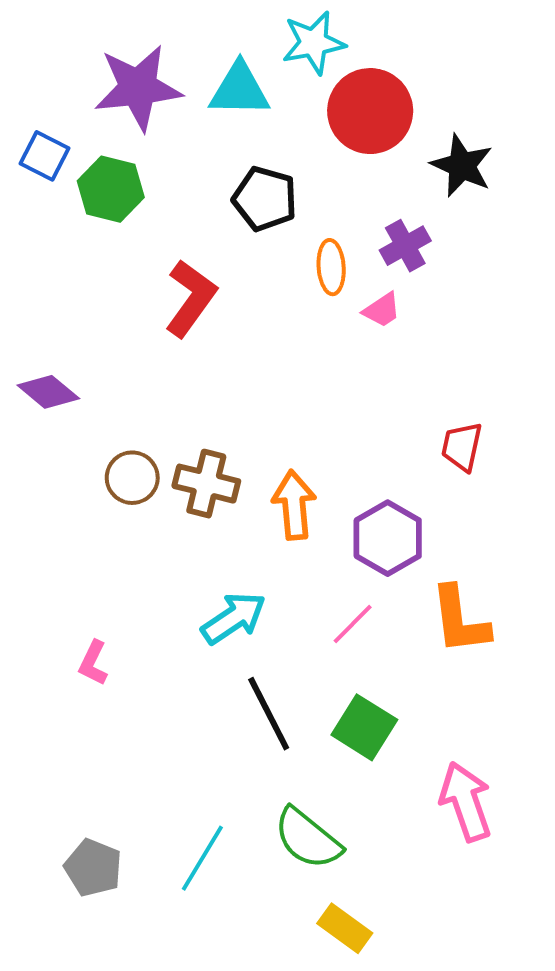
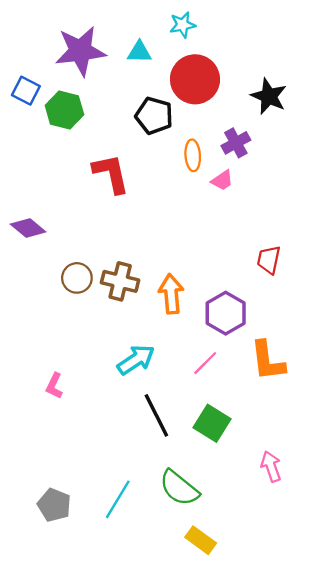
cyan star: (314, 43) -> (183, 25), size x0.7
cyan triangle: (239, 90) -> (139, 52), size x0.7
red circle: (370, 111) -> (195, 79), moved
red L-shape: (191, 298) -> (111, 174), turned -48
pink arrow: (466, 801) -> (271, 466), size x0.7

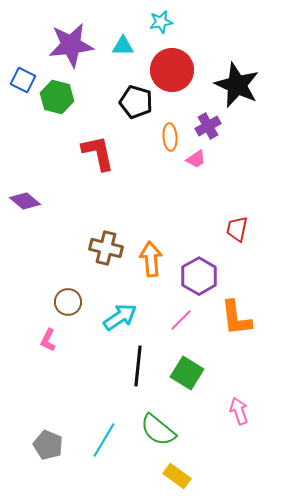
black star: (269, 96) -> (237, 85), size x1.4
brown circle: (77, 278) -> (68, 302), moved
black line: (156, 415) -> (138, 366), turned 33

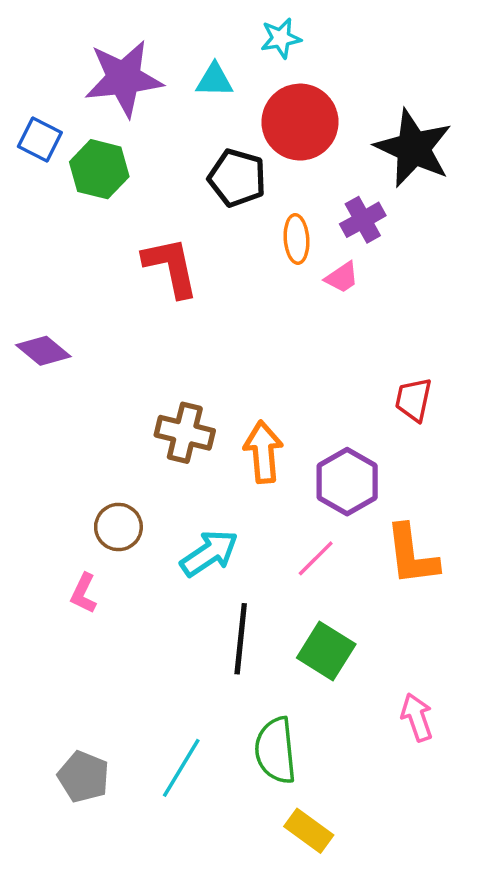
green semicircle: (158, 430) -> (276, 750), turned 45

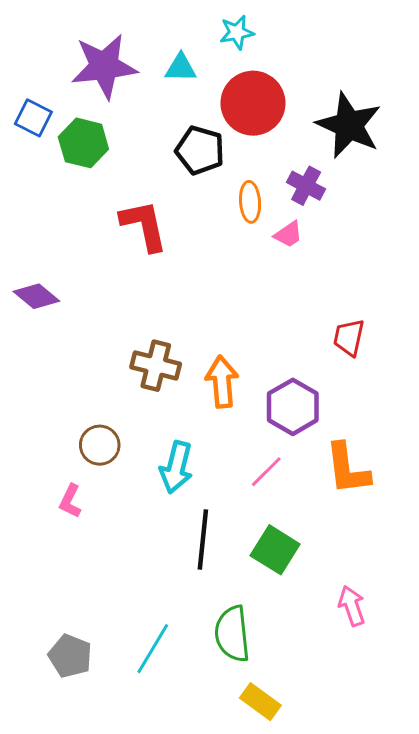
purple cross: (363, 220) -> (306, 186), turned -33
cyan arrow: (209, 553) -> (176, 467), turned 138

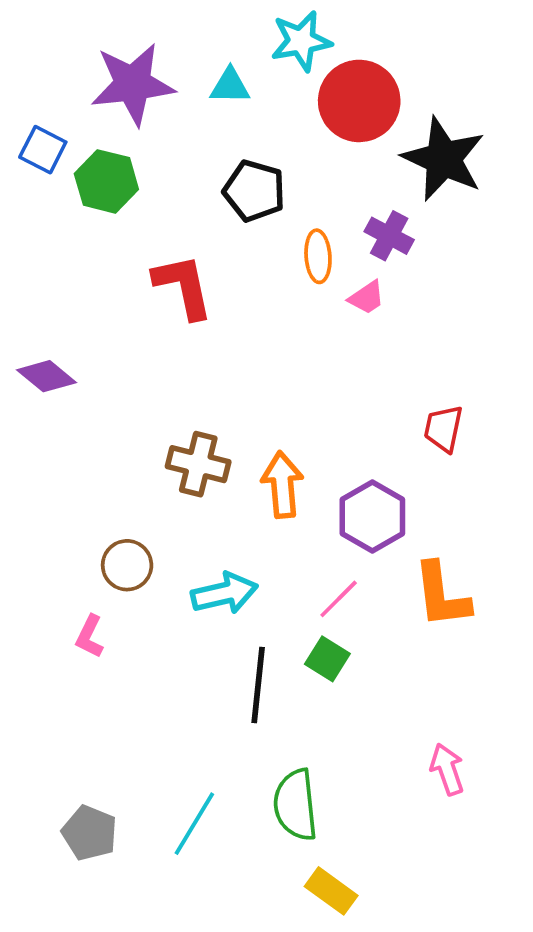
cyan star: (237, 32) -> (301, 41), size x1.4
red circle: (253, 103) -> (359, 101), moved
cyan arrow: (176, 467) -> (224, 593), turned -117
green square: (275, 550) -> (327, 659), moved, size x0.7

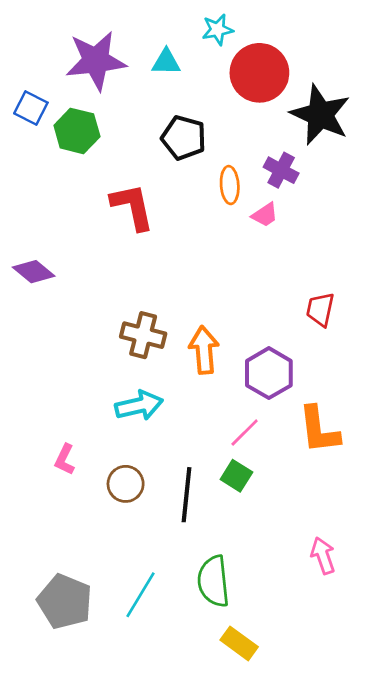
cyan star: (301, 41) -> (218, 30), size x0.7
brown circle: (127, 565) -> (126, 484), moved
cyan arrow: (224, 593) -> (139, 405), moved
gray pentagon: (90, 833) -> (65, 602), size x1.4

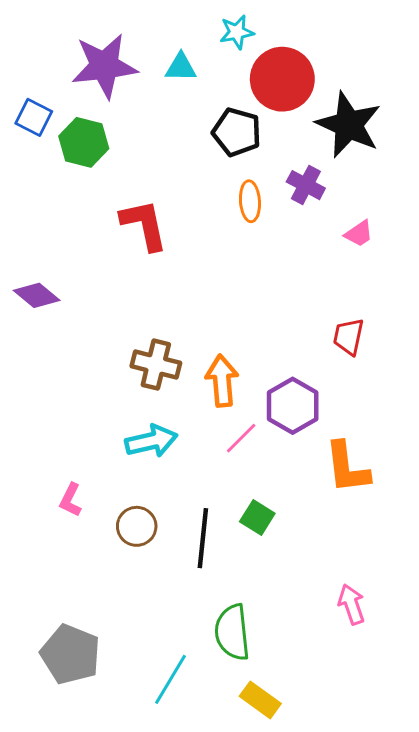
black pentagon: (184, 138) -> (237, 132), moved
pink trapezoid: (265, 215) -> (359, 234), moved
pink line: (245, 433) -> (241, 438), moved
cyan line: (140, 595) -> (171, 679), moved

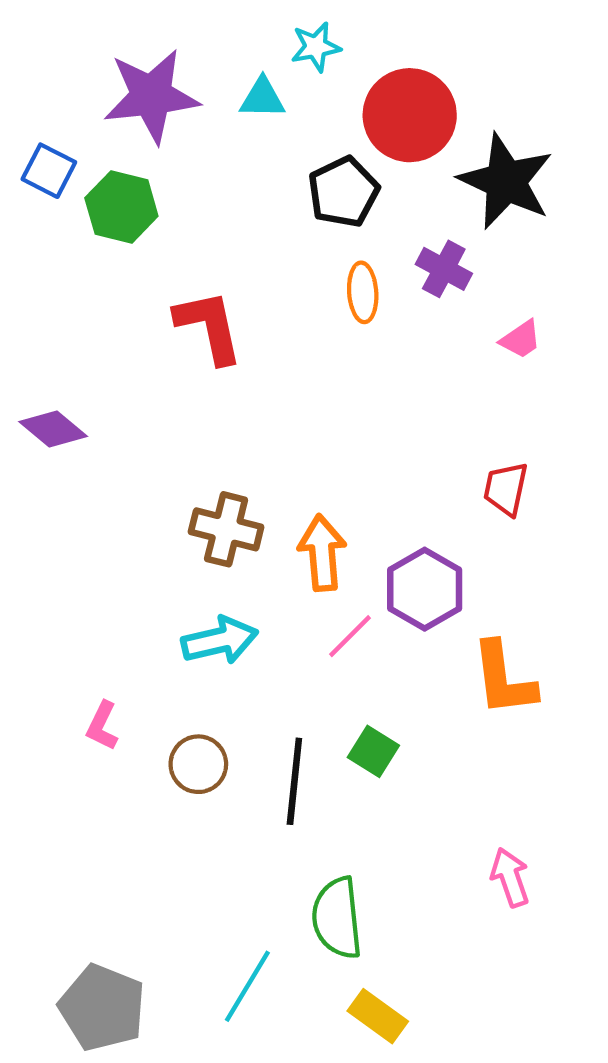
cyan star: (237, 32) -> (316, 47), moved
black pentagon: (237, 132) -> (343, 192), turned 30
gray pentagon: (70, 654) -> (102, 1008), moved

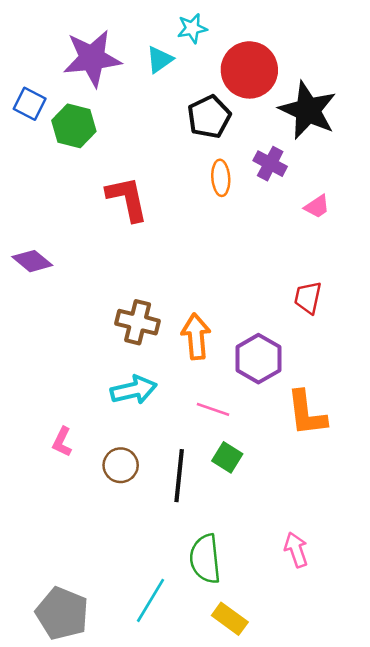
cyan triangle: (262, 98) -> (160, 60), turned -36
pink line: (350, 636) -> (213, 409), moved, turned 64
pink arrow: (510, 877) -> (296, 550), moved

